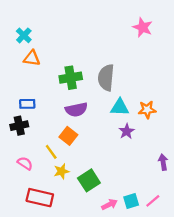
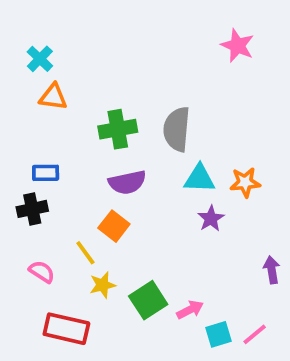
pink arrow: (109, 204) -> (190, 310), moved

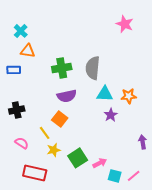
blue rectangle: (46, 173) -> (14, 70), moved
cyan square: (218, 334) -> (115, 176), turned 32

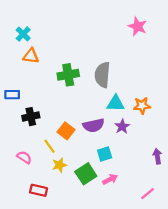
blue rectangle: (14, 70) -> (12, 95), moved
purple semicircle: (67, 96) -> (94, 125), moved
black cross: (17, 110) -> (31, 117), moved
red rectangle: (35, 173) -> (39, 190), size x0.7
cyan square: (115, 176) -> (105, 154), moved, turned -32

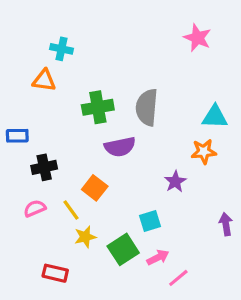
cyan cross: (23, 34) -> (62, 49), moved, turned -32
cyan triangle: (116, 103) -> (215, 117), moved
purple semicircle: (94, 125) -> (120, 147), moved
pink semicircle: (24, 157) -> (35, 208), moved, turned -56
pink line: (147, 194) -> (178, 278), moved

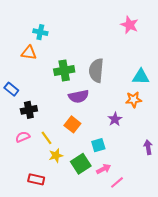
blue rectangle: (17, 136) -> (11, 89), turned 40
orange square: (95, 188) -> (72, 124), moved

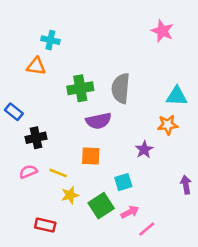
orange square: (72, 124) -> (91, 156), turned -35
yellow line: (47, 138) -> (58, 173), turned -32

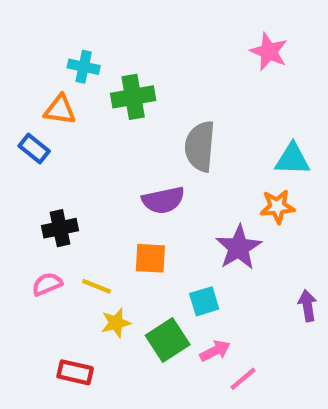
green cross: (80, 88) -> (133, 97), moved
blue rectangle: (14, 112) -> (34, 148), moved
purple star: (144, 150) -> (239, 248), size x1.5

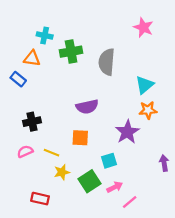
gray semicircle: (200, 146) -> (107, 62), moved
cyan triangle: (292, 159) -> (145, 85), moved, turned -42

